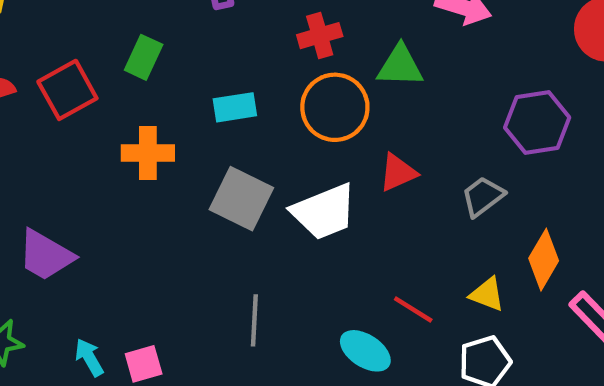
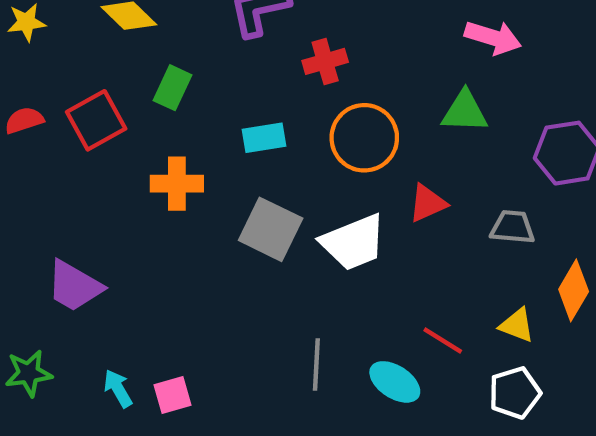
red cross: (320, 36) -> (325, 61), moved
green triangle: (400, 66) -> (465, 112), moved
gray trapezoid: (483, 196) -> (513, 227), turned 42
gray line: (254, 320) -> (316, 365), moved

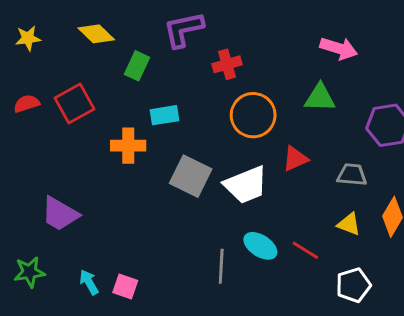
green rectangle: (172, 88) -> (137, 66), moved
cyan rectangle: (264, 138) -> (165, 115), moved
yellow triangle: (517, 325) -> (349, 224), moved
cyan ellipse: (395, 382) -> (260, 246), moved
pink square: (172, 395) -> (125, 287), turned 35

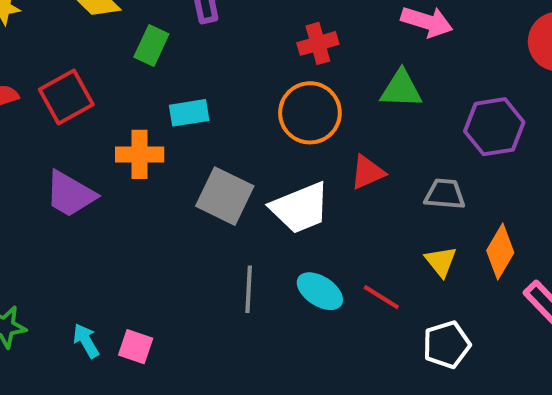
red cross: (227, 64) -> (318, 43), moved
purple trapezoid: (60, 214) -> (70, 194), moved
yellow triangle: (349, 224) -> (441, 261), turned 30
gray line: (221, 266) -> (249, 289), moved

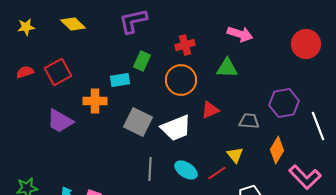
green rectangle: (151, 45) -> (142, 61), moved
purple hexagon: (494, 127) -> (284, 103), moved
yellow triangle: (441, 261) -> (235, 155), moved
red line: (381, 297) -> (217, 173), turned -66

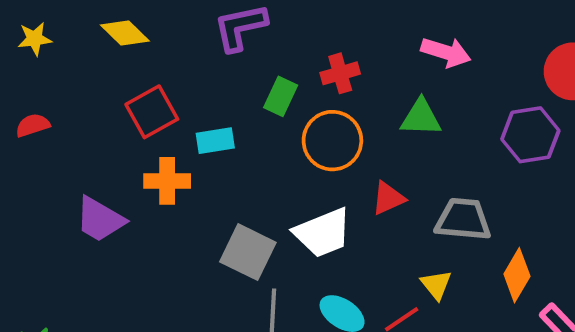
green rectangle: (142, 61) -> (281, 96), moved
red square: (58, 72) -> (152, 112), moved
purple hexagon: (284, 103) -> (530, 135), moved
gray trapezoid: (249, 121) -> (463, 219), size x1.4
gray square: (138, 122) -> (248, 252), moved

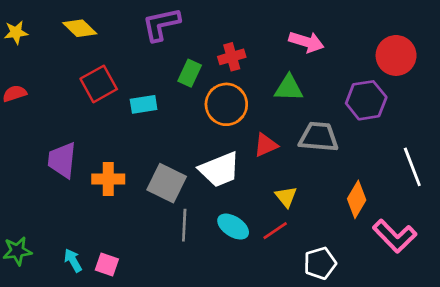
orange cross: (167, 181) -> (108, 179), moved
purple trapezoid: (100, 219) -> (62, 160), turned 66
gray trapezoid: (463, 219) -> (319, 137), moved
yellow triangle: (436, 285) -> (286, 197), moved

